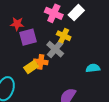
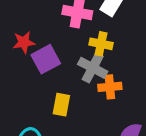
orange cross: (41, 62) -> (110, 87), moved
yellow rectangle: (31, 67) -> (61, 105), turned -32

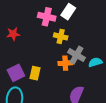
purple square: (46, 59) -> (16, 73), moved
gray cross: (93, 68) -> (76, 55), moved

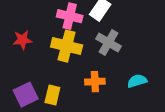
yellow cross: (61, 36) -> (67, 46), moved, size x1.5
gray cross: (76, 55) -> (109, 43), moved

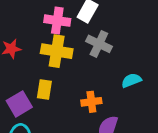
orange cross: (95, 82) -> (91, 102), moved
yellow rectangle: (52, 95) -> (44, 89), moved

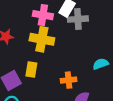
gray cross: (99, 44) -> (78, 19), moved, turned -30

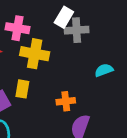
pink cross: (43, 15) -> (17, 28), moved
cyan semicircle: (101, 64) -> (104, 70), moved

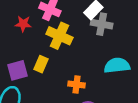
cyan semicircle: (104, 70) -> (117, 65), size x1.5

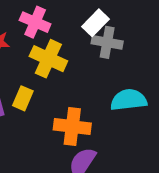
orange cross: (77, 84) -> (72, 126), size x1.5

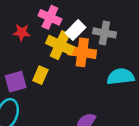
white rectangle: (96, 23) -> (75, 30), moved
orange cross: (72, 126) -> (82, 52), moved

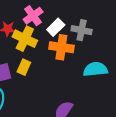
pink cross: (50, 17) -> (33, 16), turned 30
yellow cross: (60, 45) -> (25, 39), moved

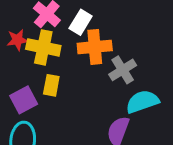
gray cross: (82, 30) -> (123, 70), moved, turned -30
cyan semicircle: (95, 69) -> (142, 102), moved

